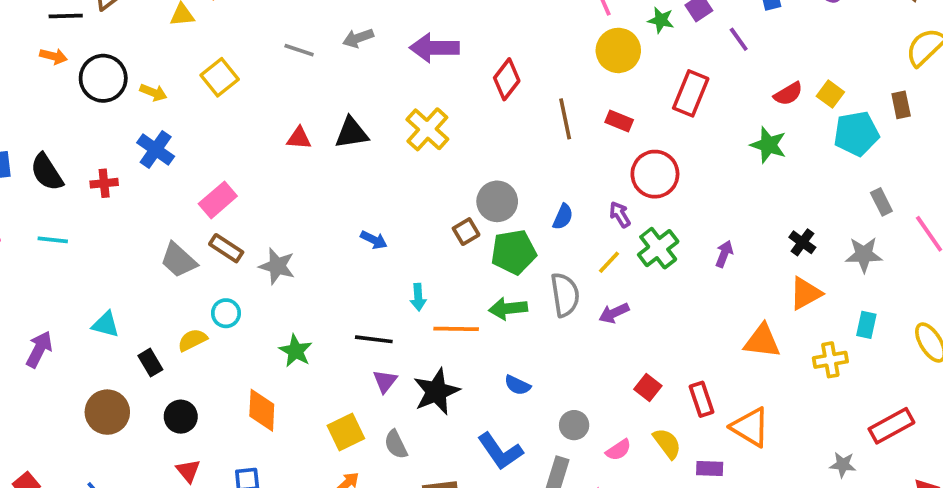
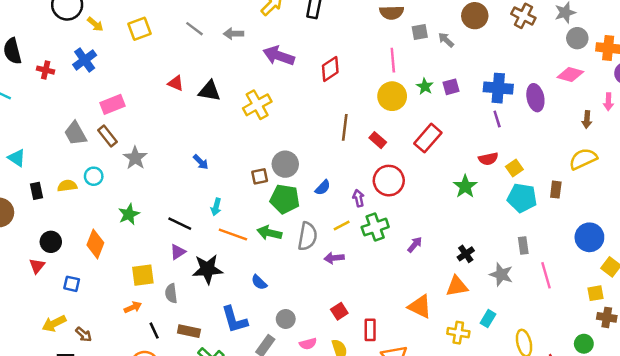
purple line: (739, 39) -> (497, 119), moved
red diamond: (507, 79) -> (330, 69), moved
black circle: (181, 417) -> (51, 242), moved

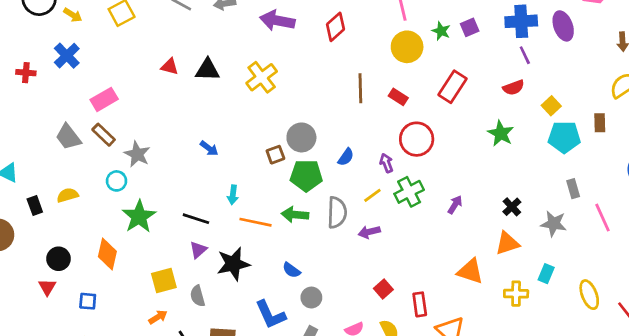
red semicircle: (488, 159) -> (514, 88), moved
cyan circle: (94, 176) -> (117, 181), moved
green star: (129, 214) -> (139, 217), size x1.4
gray circle: (286, 319) -> (311, 298), moved

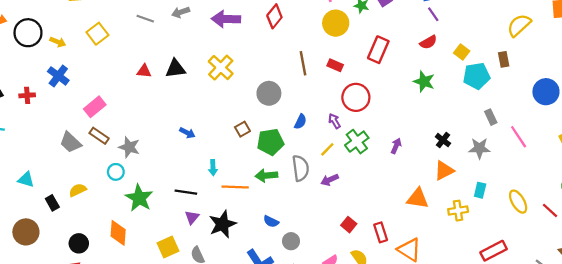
gray circle: (301, 137) -> (269, 93), moved

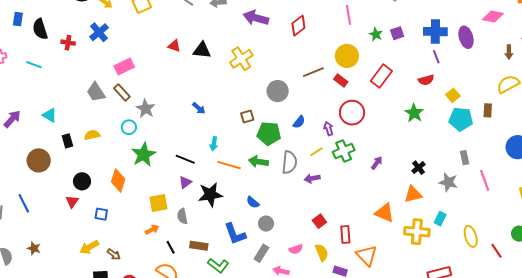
yellow circle: (336, 23) -> (347, 56), moved
brown line: (303, 63) -> (313, 72), turned 65
yellow cross: (458, 211) -> (417, 232), size x1.4

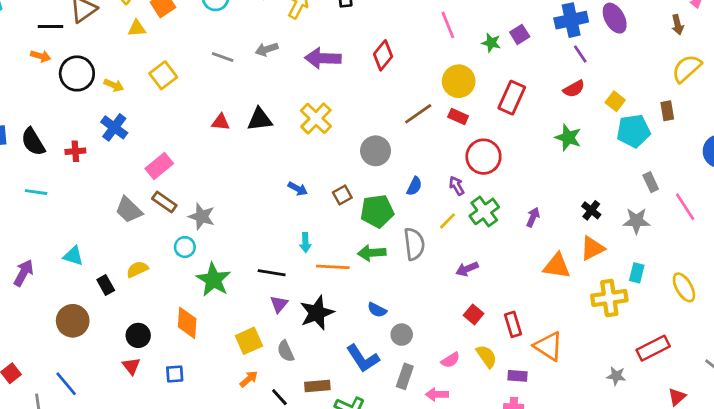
blue arrow: (199, 108) -> (298, 189), moved
purple arrow: (312, 178) -> (467, 269), moved
orange triangle: (384, 213) -> (557, 266), moved

